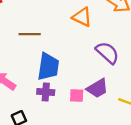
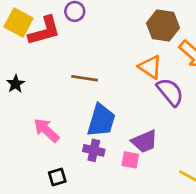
purple semicircle: (107, 53) -> (170, 92), moved
purple trapezoid: (97, 88) -> (144, 141), moved

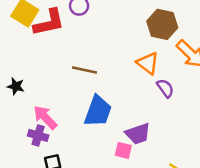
black star: (16, 84) -> (16, 86), moved, turned -30
purple semicircle: (170, 92) -> (165, 88), size x0.7
purple cross: (94, 150) -> (38, 135), moved

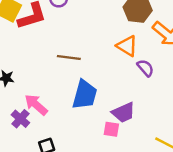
purple cross: (38, 135) -> (20, 119), moved, turned 30

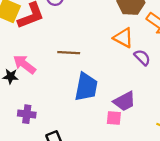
pink arrow: (36, 105) -> (24, 64), moved
purple cross: (20, 119) -> (27, 114), turned -30

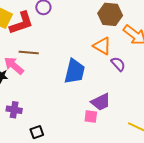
brown line: (69, 53) -> (29, 52), moved
blue trapezoid: (86, 87) -> (75, 71), moved

